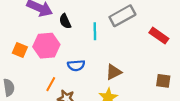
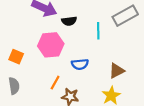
black semicircle: (65, 21) -> (69, 21), turned -72
orange square: (20, 50) -> (16, 57), moved

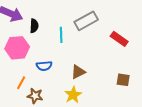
black semicircle: (69, 21) -> (34, 26), turned -80

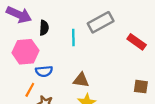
blue semicircle: (44, 66) -> (44, 71), moved
brown triangle: (78, 72) -> (81, 80), moved, turned 35

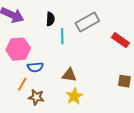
black semicircle: (44, 28) -> (50, 19), moved

